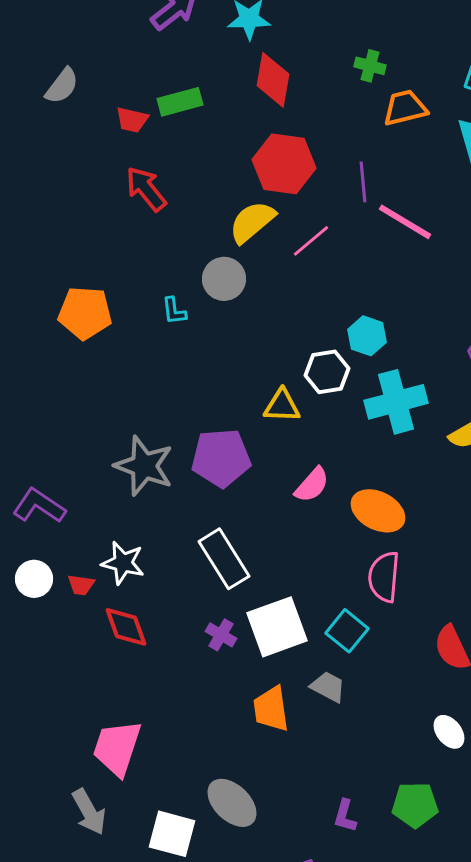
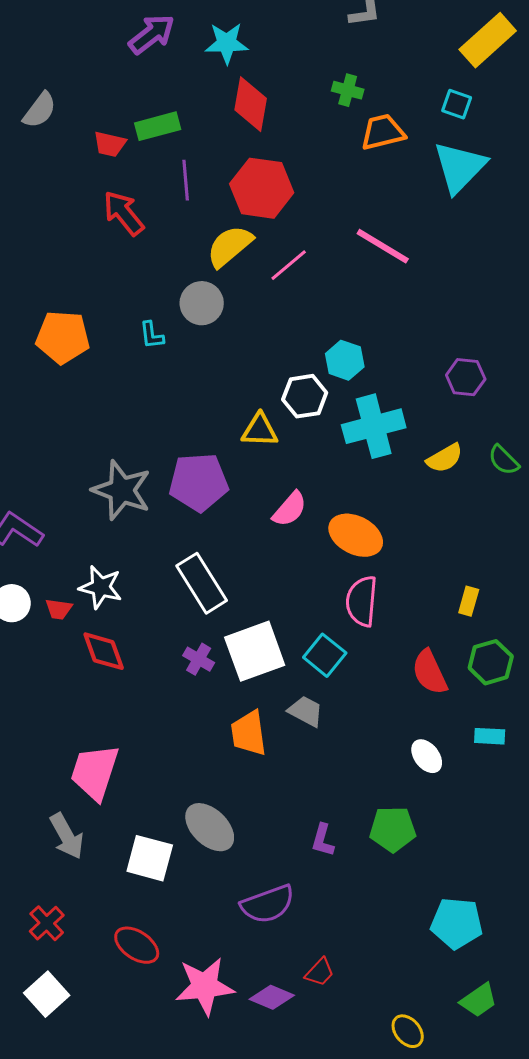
purple line: (363, 182) -> (186, 180), moved

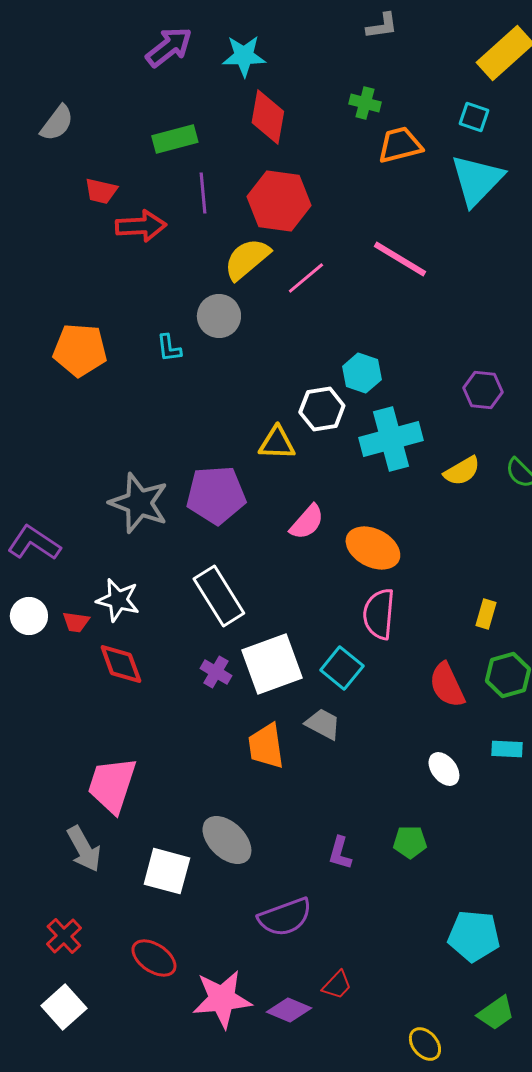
red trapezoid: (110, 144) -> (101, 191), moved
red arrow: (124, 213) -> (141, 226), turned 126
green pentagon: (393, 829) -> (410, 842), size x0.7

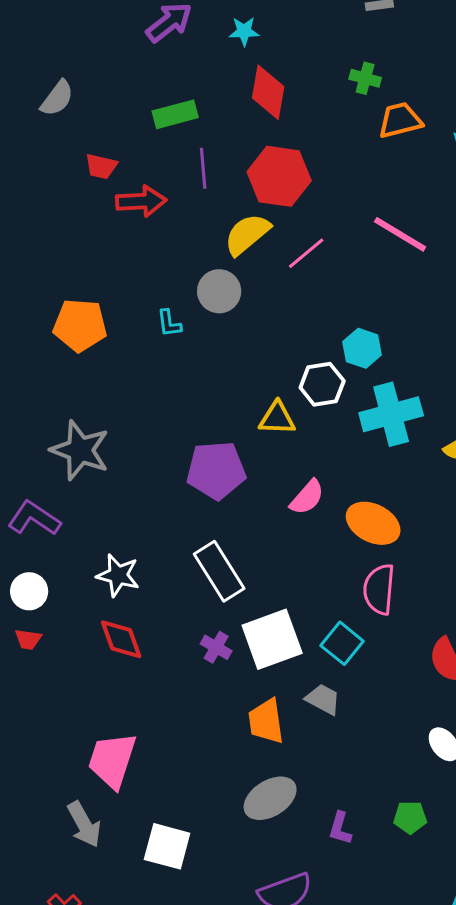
cyan star: (244, 56) -> (244, 31), size x0.7
gray star: (139, 503) -> (80, 450), moved
red trapezoid: (76, 622) -> (28, 639), moved
gray ellipse: (227, 840) -> (270, 798), moved, turned -76

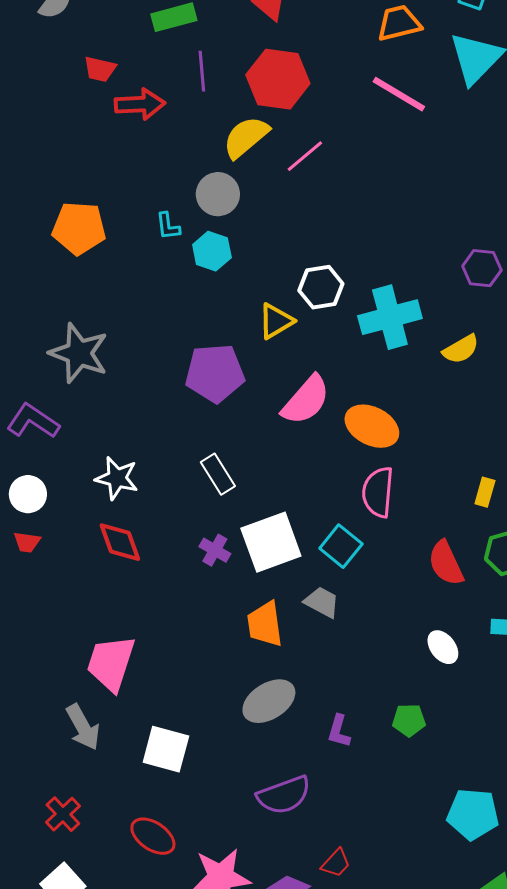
pink line: (400, 234) -> (399, 94), moved
cyan hexagon: (362, 348) -> (212, 251), moved
yellow triangle: (277, 418) -> (276, 321), turned -33
pink semicircle: (307, 497) -> (306, 400), size x1.4
white rectangle: (219, 571) -> (218, 474), size x0.7

